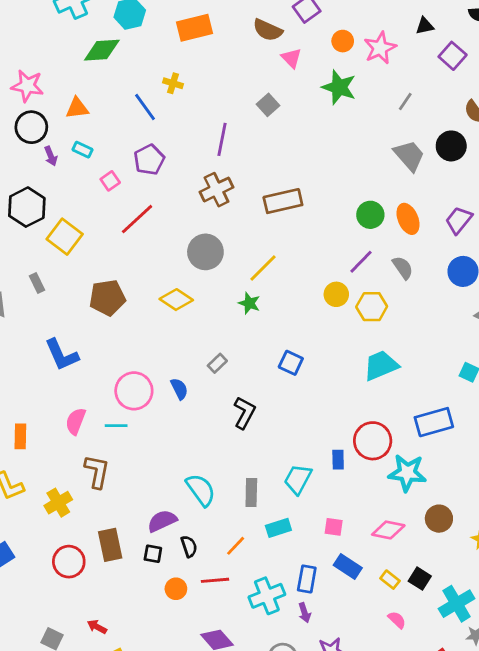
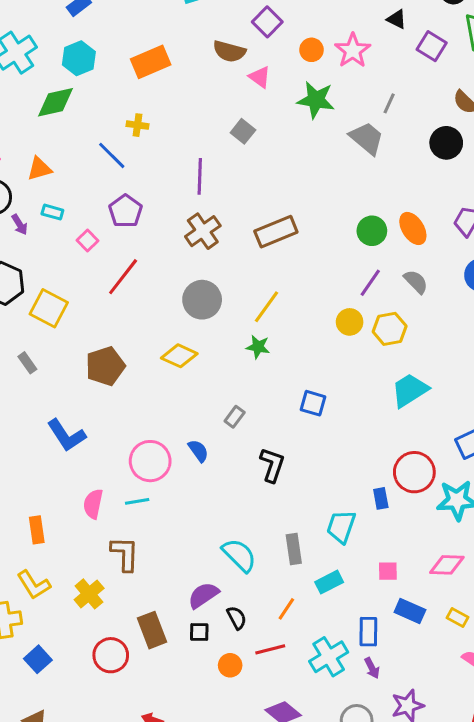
black triangle: (425, 26) -> (397, 19), turned 48
gray trapezoid: (409, 156) -> (367, 138), moved

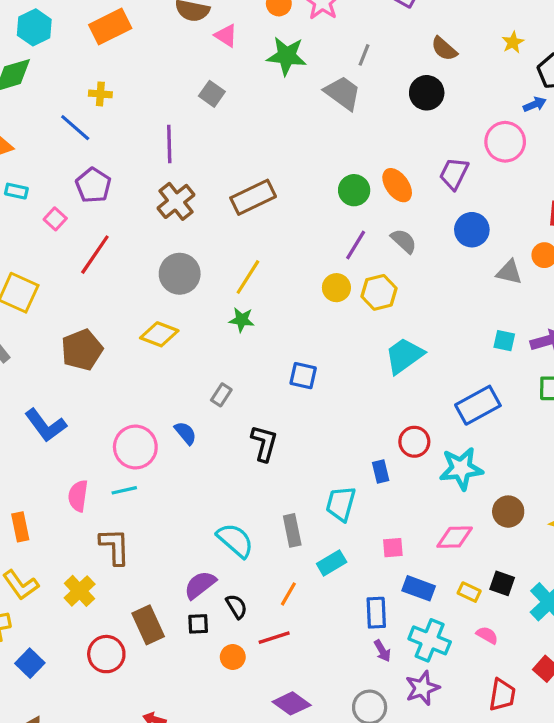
red circle: (414, 472) -> (414, 442), size x0.7
cyan cross: (329, 657) -> (430, 640), moved, turned -33

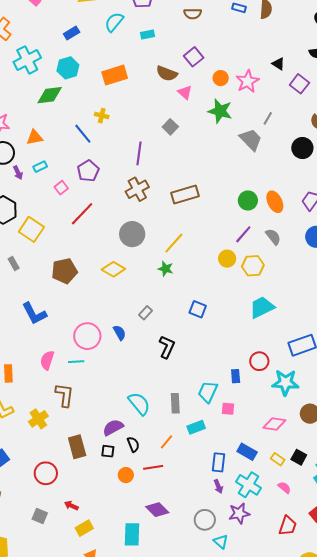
cyan rectangle: (16, 191) -> (40, 167), turned -48
pink square: (393, 548) -> (228, 409), moved
red circle: (106, 654) -> (46, 473), moved

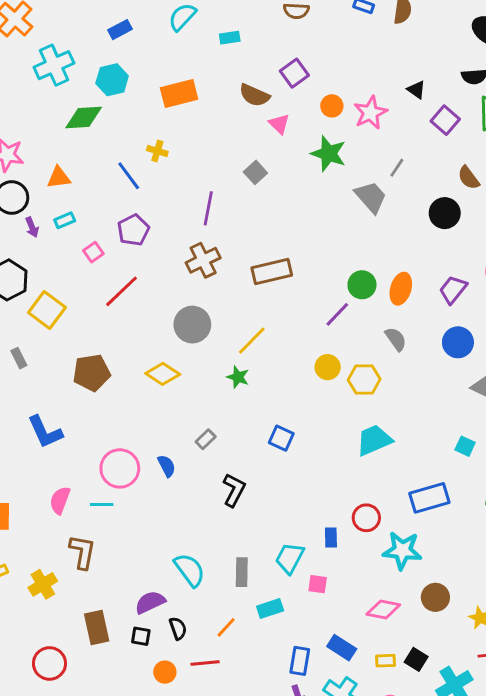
orange ellipse: (275, 202) -> (401, 289), turned 40
purple line: (243, 234) -> (337, 314), moved
yellow rectangle: (278, 459) -> (385, 661), turned -40

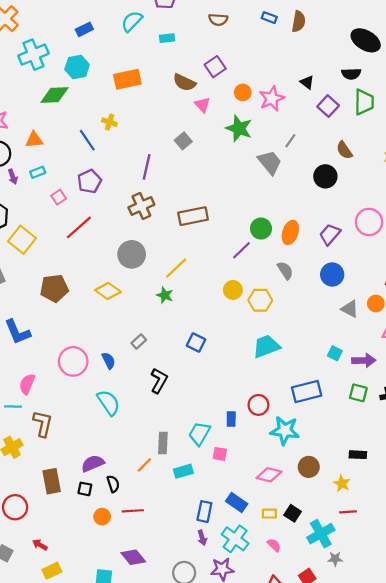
cyan line: (102, 504) -> (13, 406), moved
cyan semicircle: (190, 570) -> (109, 403), moved
orange line: (226, 627) -> (144, 465), moved

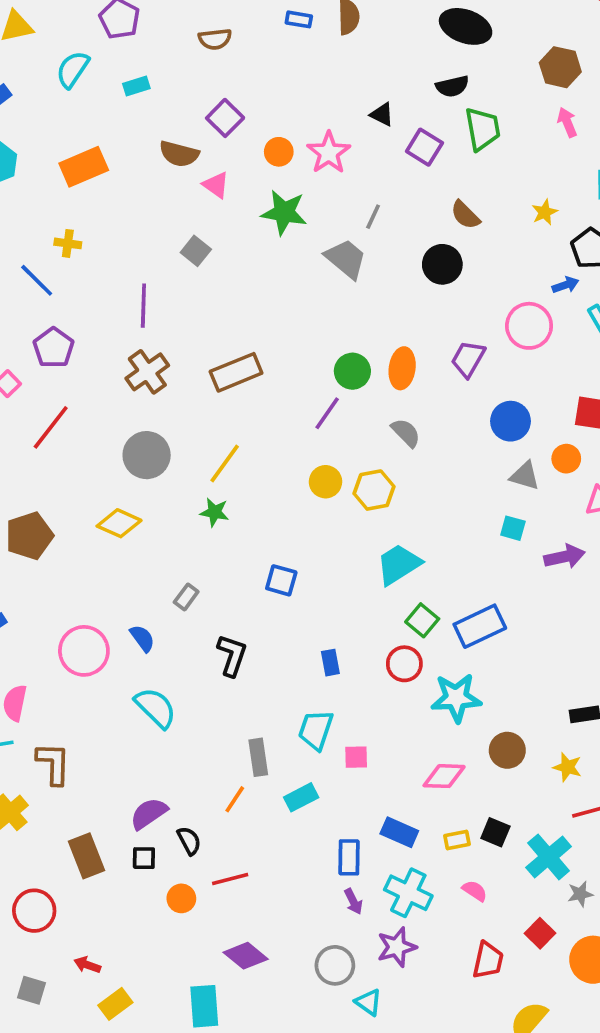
blue circle: (332, 274) -> (510, 421), moved
cyan square: (335, 353) -> (513, 528), moved
green square: (358, 393) -> (422, 620), moved, turned 36
blue rectangle: (231, 419) -> (330, 663), moved

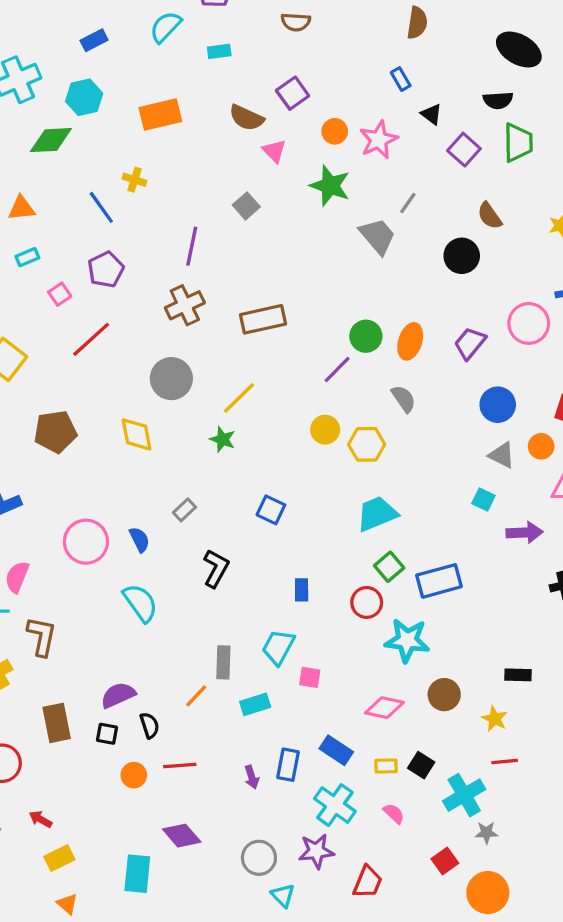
blue rectangle: (299, 19) -> (401, 79), moved, turned 40
yellow diamond: (119, 523) -> (137, 434), turned 45
purple arrow: (353, 901) -> (252, 777), moved
red trapezoid: (488, 960) -> (368, 882), moved

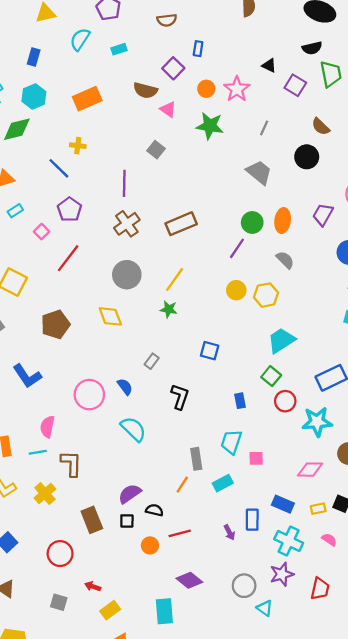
blue rectangle: (94, 40) -> (34, 57), turned -36
blue rectangle: (401, 79) -> (198, 49), moved, turned 49
gray trapezoid: (377, 236) -> (259, 172), moved
green square: (389, 567) -> (271, 376), moved
black semicircle: (150, 725) -> (154, 510), turned -48

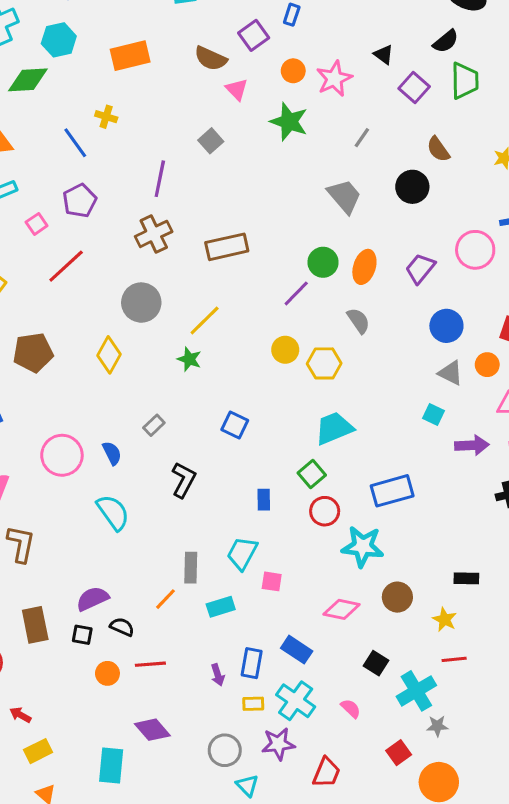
black semicircle: (312, 48) -> (446, 41), turned -36
yellow diamond: (110, 316) -> (109, 355), turned 40
yellow rectangle: (318, 509) -> (253, 704), moved

